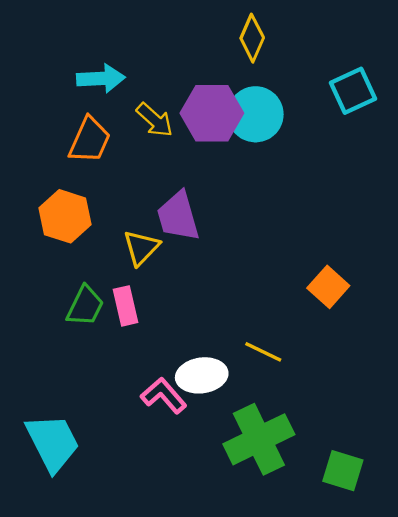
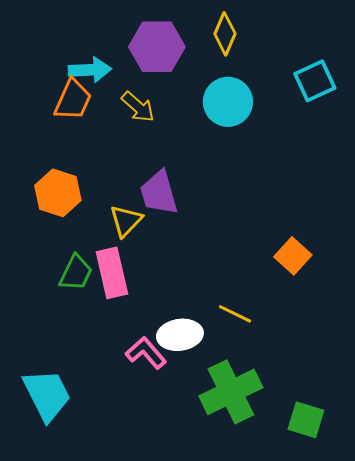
purple hexagon: (212, 113) -> (157, 47), moved
orange trapezoid: (90, 140) -> (73, 100), moved
pink rectangle: (126, 306) -> (112, 273), size x1.4

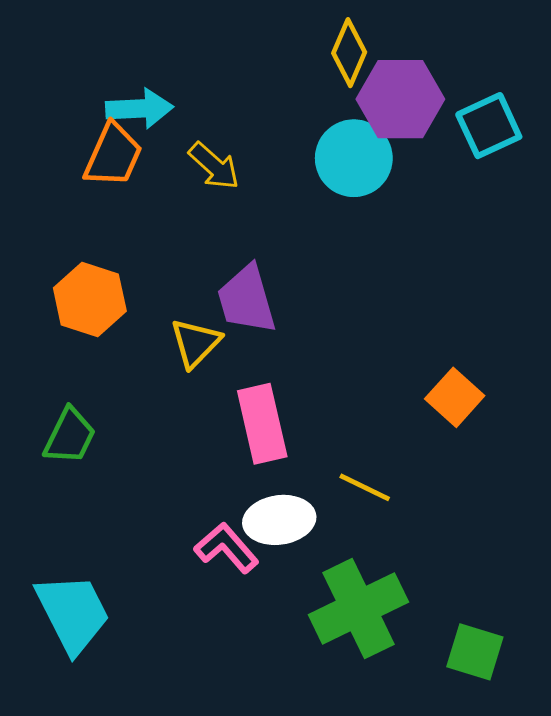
purple hexagon: (157, 47) -> (400, 99), moved
green trapezoid: (76, 273) -> (70, 436), moved
pink rectangle: (112, 273) -> (262, 424), moved

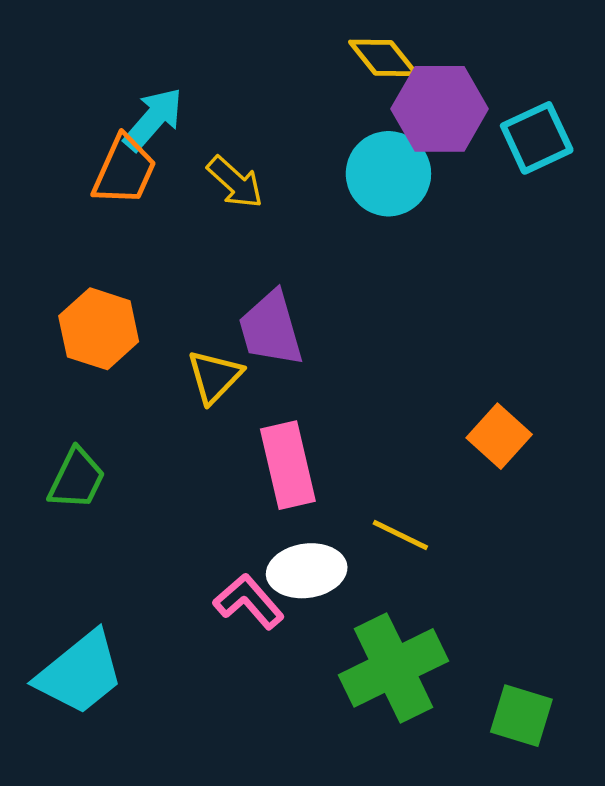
yellow diamond: (349, 53) -> (383, 58), turned -62
cyan arrow: (140, 109) -> (153, 119), turned -46
cyan trapezoid: (73, 613) -> (80, 673), turned 78

